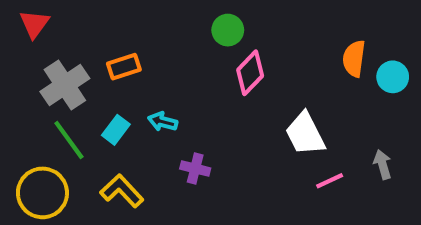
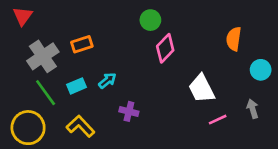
cyan circle: (393, 77) -> (261, 70), moved
cyan arrow: (163, 122) -> (107, 81), turned 126
cyan rectangle: (116, 130) -> (76, 86), turned 30

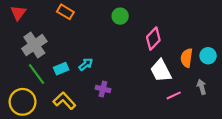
orange semicircle: (234, 39) -> (187, 58), moved
orange rectangle: (82, 44) -> (65, 12), moved, turned 49
pink diamond: (165, 48) -> (153, 39), moved

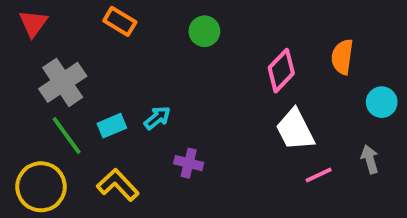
green circle: (120, 16) -> (204, 31), moved
orange semicircle: (187, 58) -> (342, 57), moved

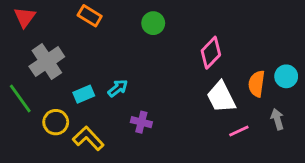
orange semicircle: (342, 57) -> (257, 84), moved
green line: (67, 136) -> (20, 98), moved
yellow circle: (41, 187) -> (56, 122), moved, size x0.7

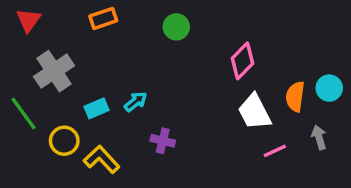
orange rectangle: (90, 16) -> (103, 18), turned -50

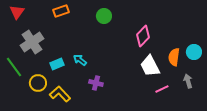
cyan arrow: (136, 102) -> (80, 60), turned -104

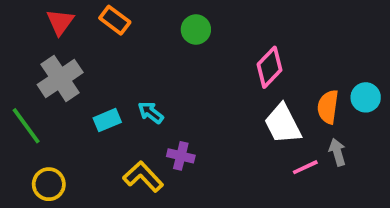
orange rectangle: (61, 11) -> (115, 20), turned 56
red triangle: (17, 12) -> (60, 22), moved
gray arrow: (188, 81) -> (337, 152), moved
yellow circle: (38, 83) -> (49, 184), moved
yellow L-shape: (60, 94) -> (143, 177), moved

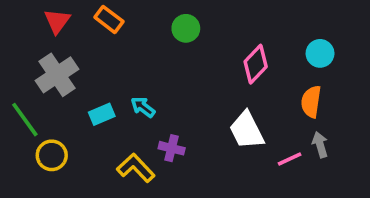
cyan circle: (366, 97) -> (320, 53), moved
white trapezoid: (283, 124) -> (247, 130), moved
yellow circle: (49, 184) -> (52, 155), moved

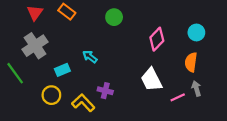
cyan arrow: (143, 107) -> (90, 57), moved
yellow circle: (52, 155) -> (51, 95), moved

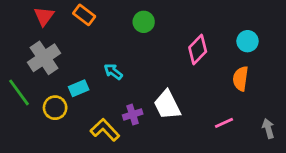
white trapezoid: (151, 80) -> (167, 105), moved
gray arrow: (196, 89) -> (268, 128), moved
purple cross: (105, 91) -> (133, 115), turned -32
yellow circle: (51, 95) -> (55, 108), moved

